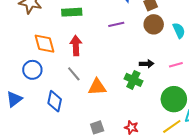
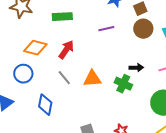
orange diamond: (45, 44) -> (35, 48), turned -60
red arrow: (76, 46) -> (66, 50), turned 36
orange triangle: (97, 87) -> (92, 79), moved

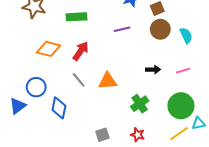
blue circle: (23, 74) -> (36, 87), moved
green cross: (123, 84) -> (140, 104), moved, turned 30

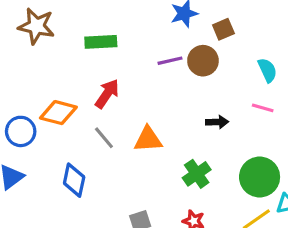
brown circle: (160, 29) -> (203, 61), moved
orange diamond: (49, 49) -> (58, 113), moved
pink line: (183, 71) -> (263, 108), moved, turned 32
blue circle: (36, 87) -> (21, 131), moved

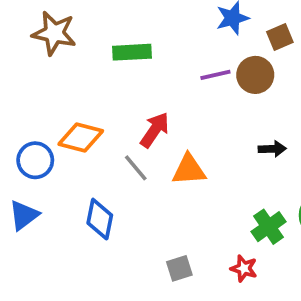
red arrow: (107, 94) -> (155, 130), moved
green cross: (197, 174) -> (269, 227), moved

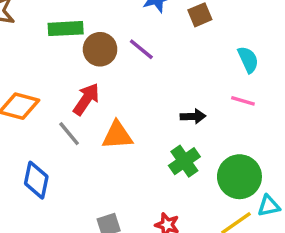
purple line: (215, 75) -> (141, 49), turned 52
brown circle: (255, 75) -> (100, 49), moved
green cross: (269, 227) -> (184, 161), moved

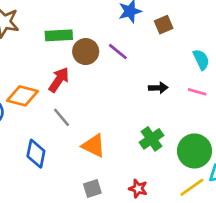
red arrow: (86, 99) -> (59, 80), moved
black arrow: (193, 116) -> (158, 88), moved
orange triangle: (117, 135) -> (94, 146), moved, turned 30

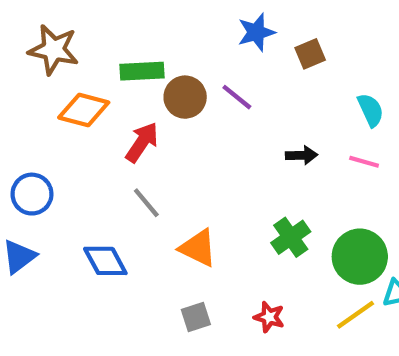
orange diamond: (23, 96) -> (84, 110), moved
blue diamond: (36, 154) -> (105, 261), turned -40

